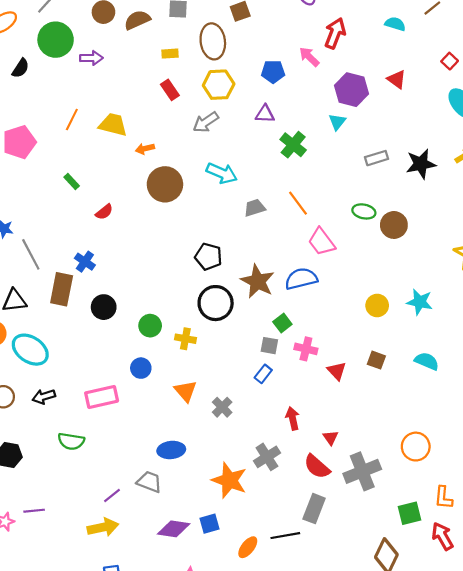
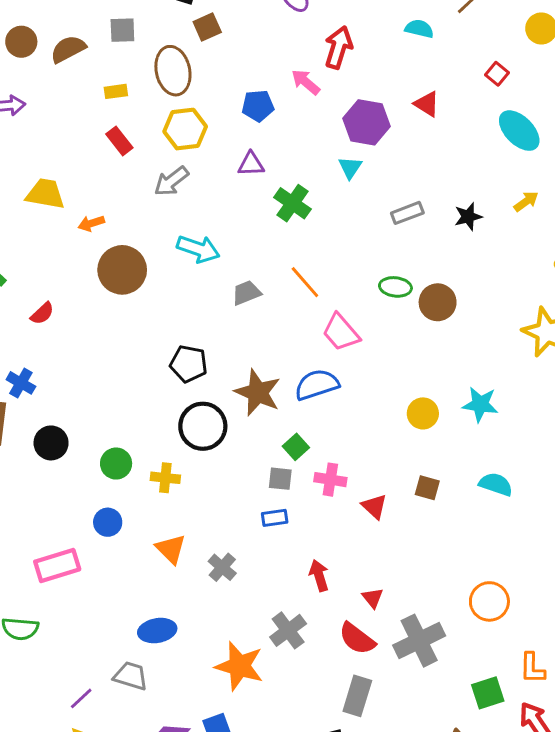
black star: (421, 164) -> (468, 217), size x0.7
blue rectangle: (263, 374) -> (275, 518), turned 48

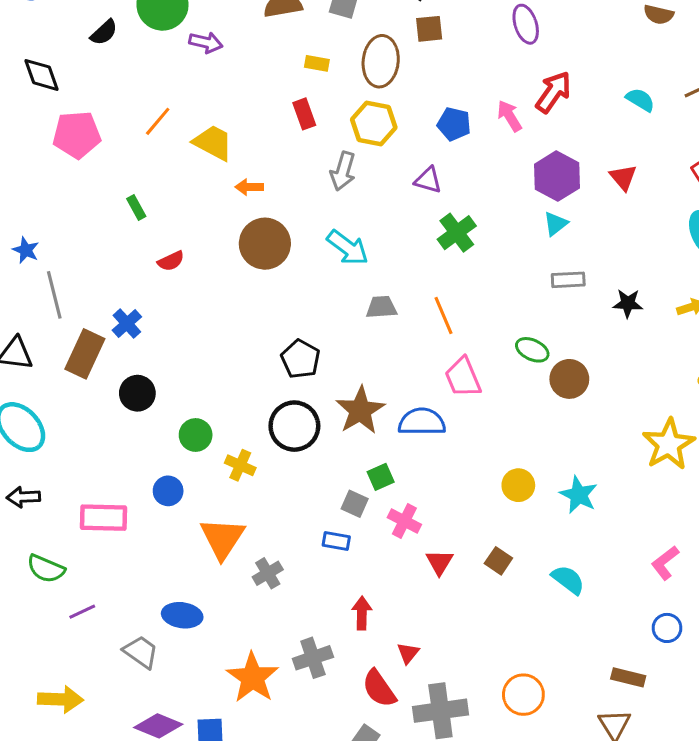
cyan triangle: (350, 168) -> (556, 224), moved
gray arrow: (171, 181) -> (343, 171), turned -54
orange triangle: (171, 549) -> (222, 538), size x1.4
purple line: (81, 698) -> (82, 612), moved

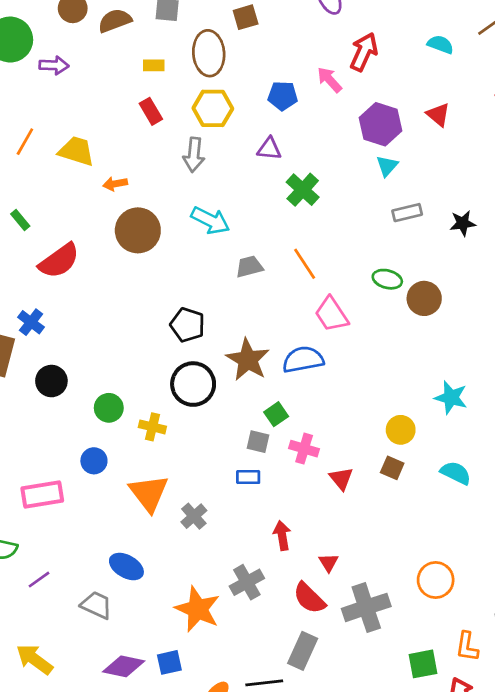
red semicircle: (171, 261) -> (59, 261), size x1.8
yellow circle: (518, 485) -> (401, 430), moved
blue ellipse: (182, 615) -> (126, 567), turned 32
yellow arrow: (61, 699) -> (34, 659), turned -135

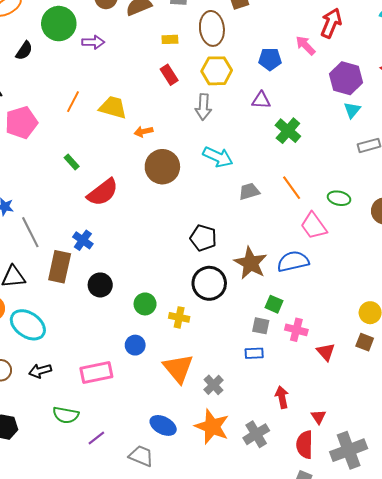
green ellipse: (387, 279) -> (339, 198), moved
green square: (276, 414) -> (274, 304), turned -30
red semicircle: (309, 598) -> (305, 445), turned 48
orange star: (198, 609) -> (212, 427), moved

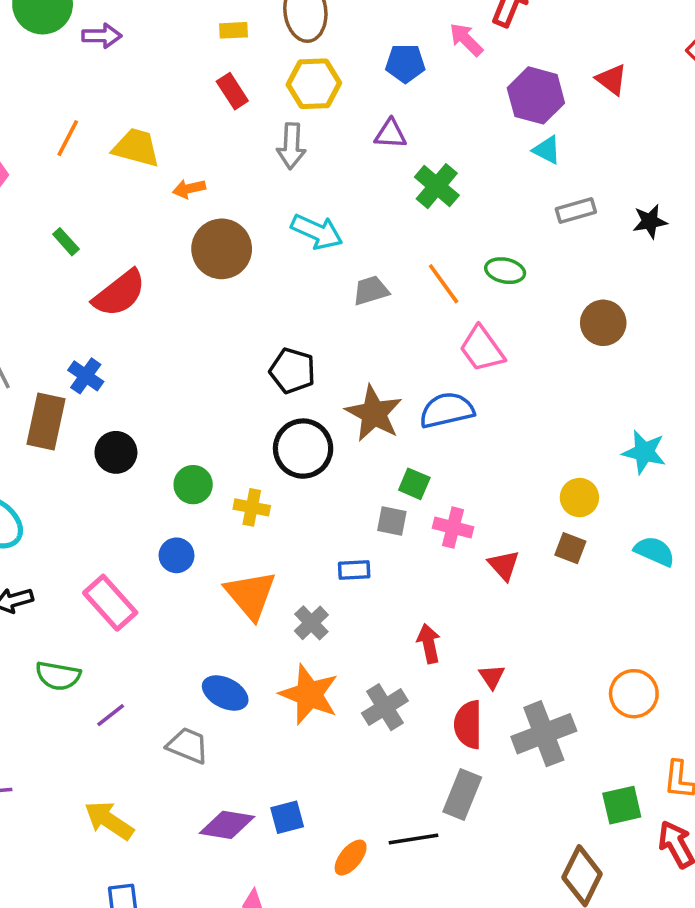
cyan triangle: (352, 110) -> (547, 150), turned -42
green ellipse: (339, 198) -> (505, 271), moved
blue rectangle: (254, 353) -> (354, 570), moved
pink rectangle: (96, 373) -> (110, 603), turned 60

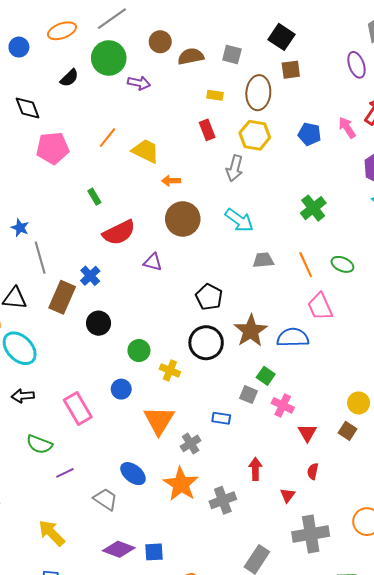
purple triangle: (390, 134) -> (153, 262), moved
red semicircle: (468, 725) -> (313, 471), moved, size x0.6

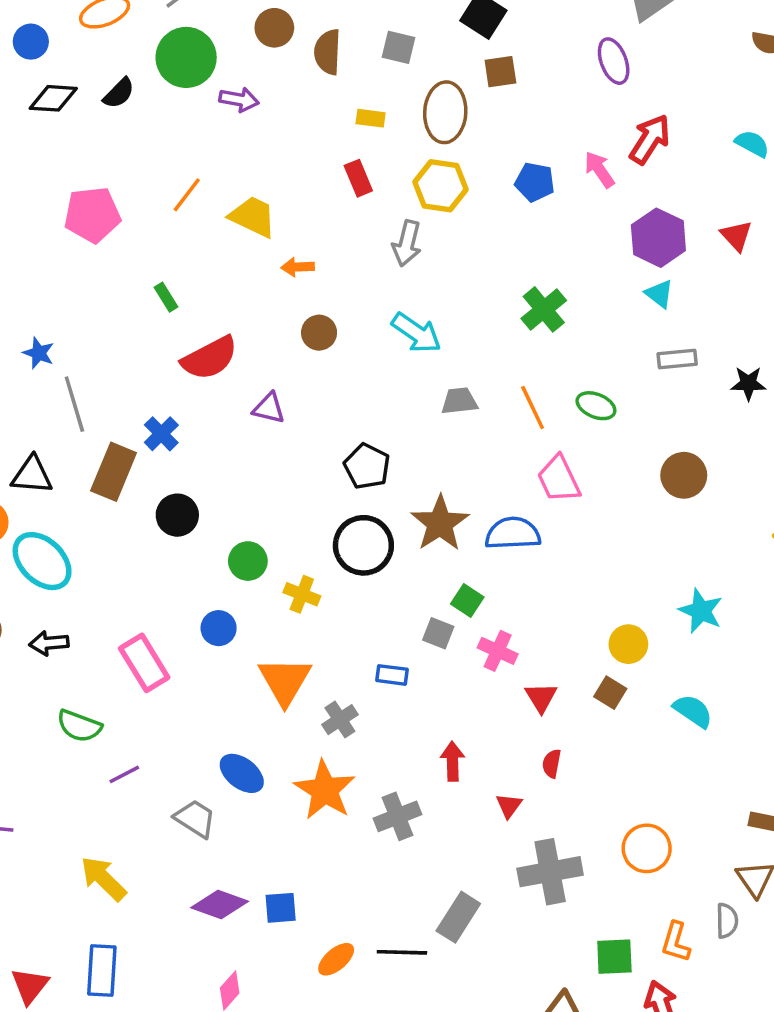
brown semicircle: (191, 56) -> (328, 52), turned -75
black diamond: (28, 108) -> (53, 98), moved, turned -64
brown circle: (183, 219) -> (319, 333), size x0.6

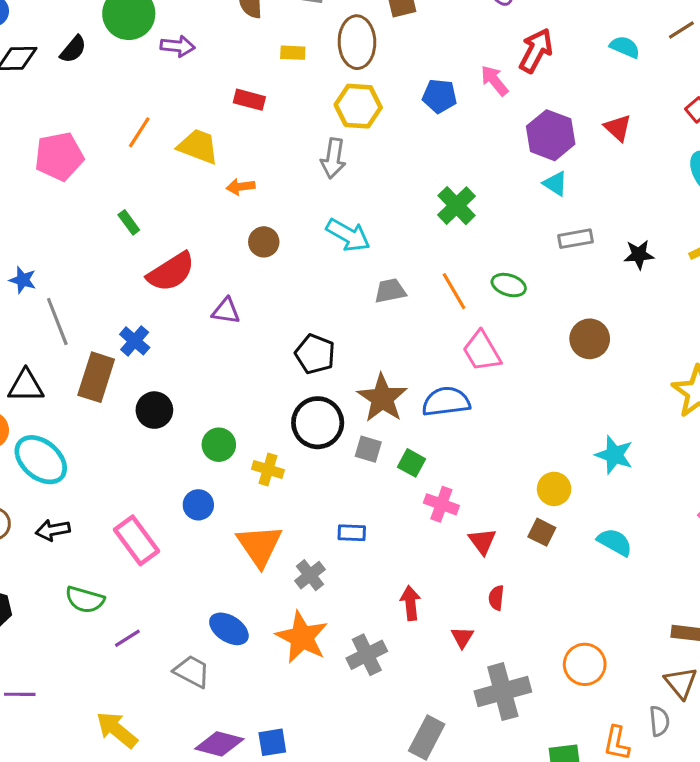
red rectangle: (358, 178) -> (249, 100), moved, turned -48
gray square: (438, 633) -> (368, 449), moved

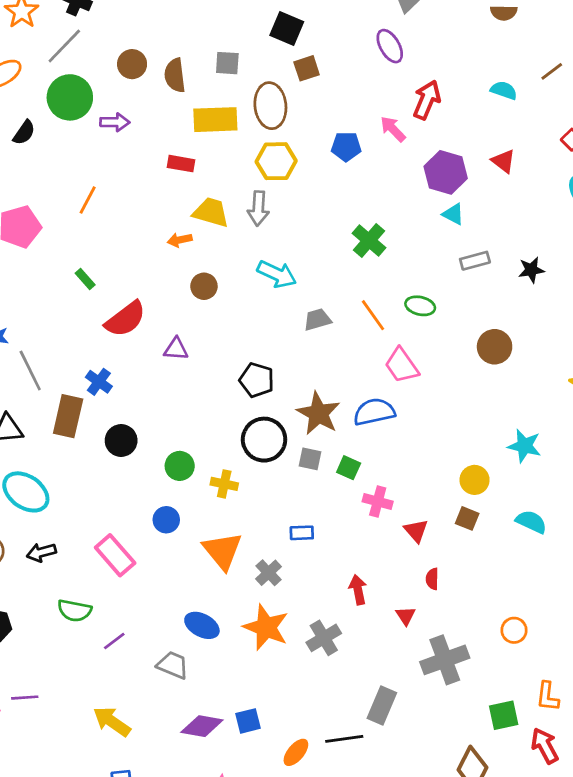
yellow rectangle: (293, 53) -> (215, 120), size x2.0
yellow trapezoid: (198, 146) -> (211, 212), moved
orange circle: (585, 664) -> (514, 630), size x0.7

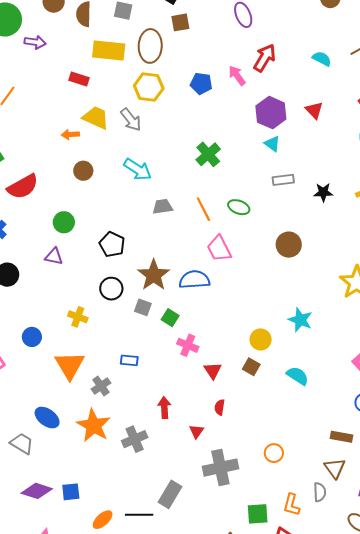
gray arrow: (258, 208) -> (131, 120), turned -50
purple triangle: (176, 349) -> (54, 257), moved
black circle: (264, 440) -> (111, 289), size x0.7
green circle: (180, 466) -> (64, 222), moved

